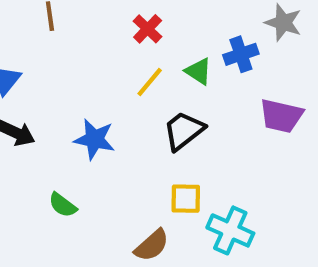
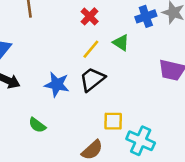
blue cross: (241, 54) -> (146, 16), moved
black trapezoid: (184, 131) -> (92, 79), moved

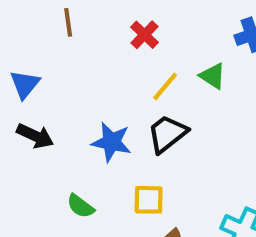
red cross: (90, 16) -> (144, 35), moved
yellow square: (113, 121) -> (149, 200), moved

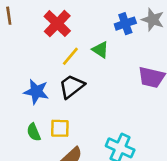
red cross: (144, 35) -> (57, 24), size x1.5
green semicircle: (81, 206) -> (34, 132), moved, turned 30

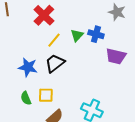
blue cross: (125, 24) -> (96, 34), moved, turned 35
green triangle: (100, 50) -> (77, 35), turned 40

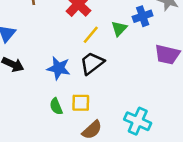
blue cross: (96, 34) -> (143, 16), moved, turned -35

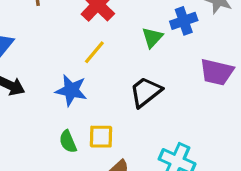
yellow line: (91, 35) -> (94, 52), moved
black trapezoid: (92, 63) -> (146, 92), moved

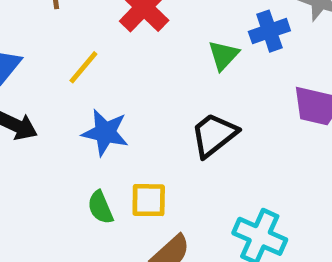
yellow line: (94, 52) -> (83, 67), moved

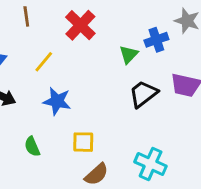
black trapezoid: (214, 135) -> (143, 94), moved
green semicircle: (100, 207) -> (32, 147), moved

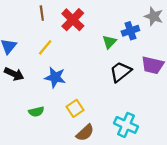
brown line: (26, 16) -> (42, 13), moved
yellow square: (83, 142) -> (75, 108), turned -35
green semicircle: (32, 147) -> (36, 112), turned -80

